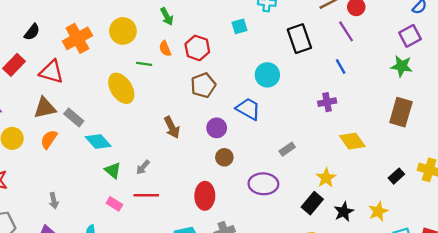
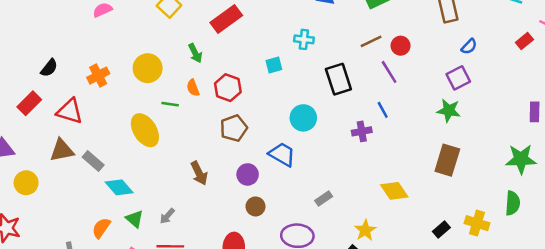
orange cross: (77, 38) -> (98, 76), size x0.7
purple cross: (327, 102) -> (362, 131), moved
orange semicircle: (49, 139) -> (101, 228), moved

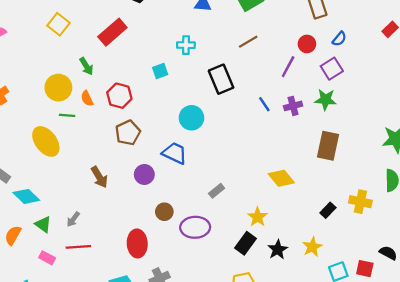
red circle: (401, 46) -> (307, 44), moved
yellow circle: (148, 68) -> (58, 88), moved
purple line: (389, 72) -> (288, 67), moved, turned 65
purple cross: (362, 131) -> (293, 106), moved
brown circle: (256, 206) -> (164, 212), moved

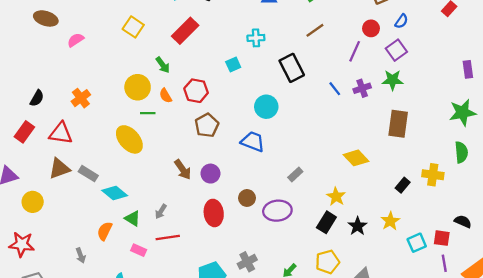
purple circle: (144, 174) -> (210, 174), moved
red ellipse: (137, 243) -> (214, 213), moved

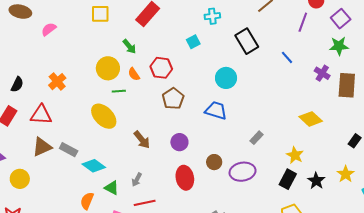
yellow square: (133, 27) -> (100, 14), turned -30
purple cross: (362, 88) -> (322, 73), moved, turned -35
brown arrow: (183, 170) -> (142, 140), moved

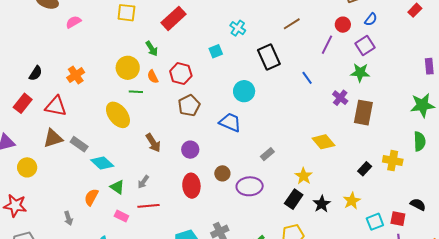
cyan cross: (212, 16) -> (238, 28), turned 35

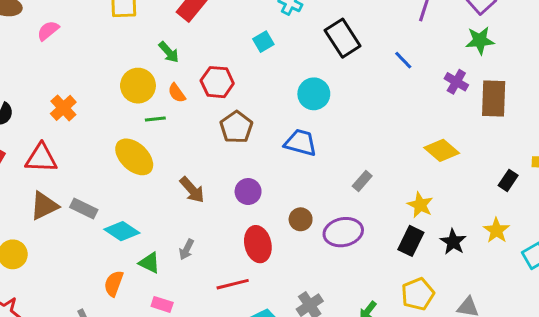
red line: (148, 206) -> (233, 284), moved

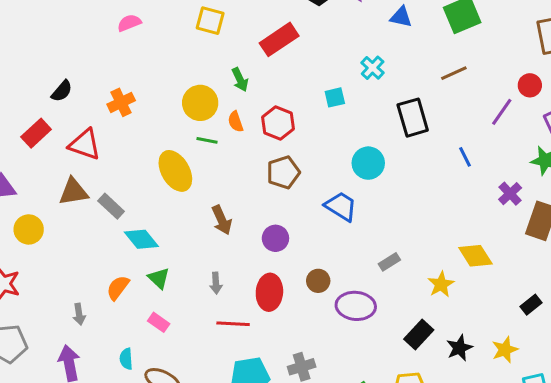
yellow star: (420, 205) -> (441, 284), moved
gray arrow: (186, 249) -> (216, 283), moved, turned -48

